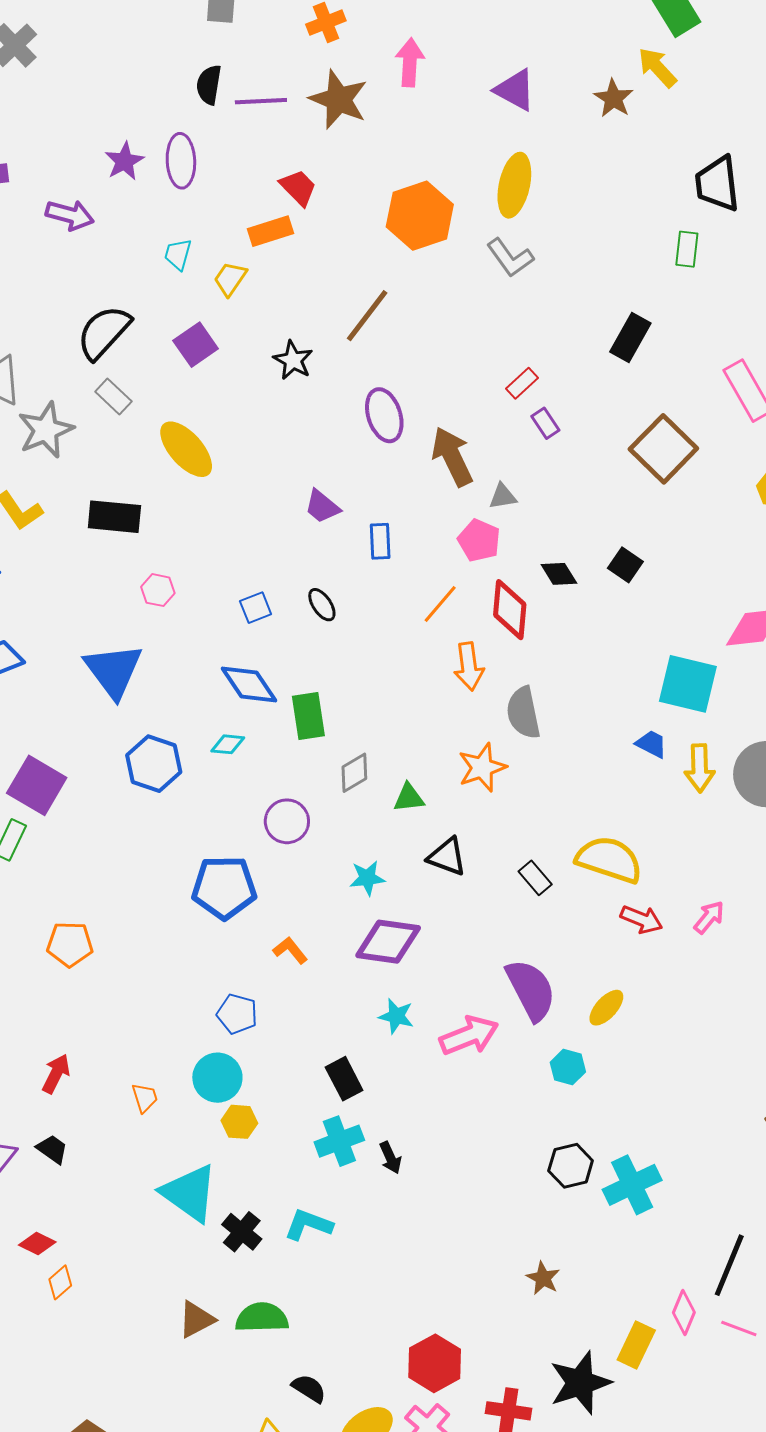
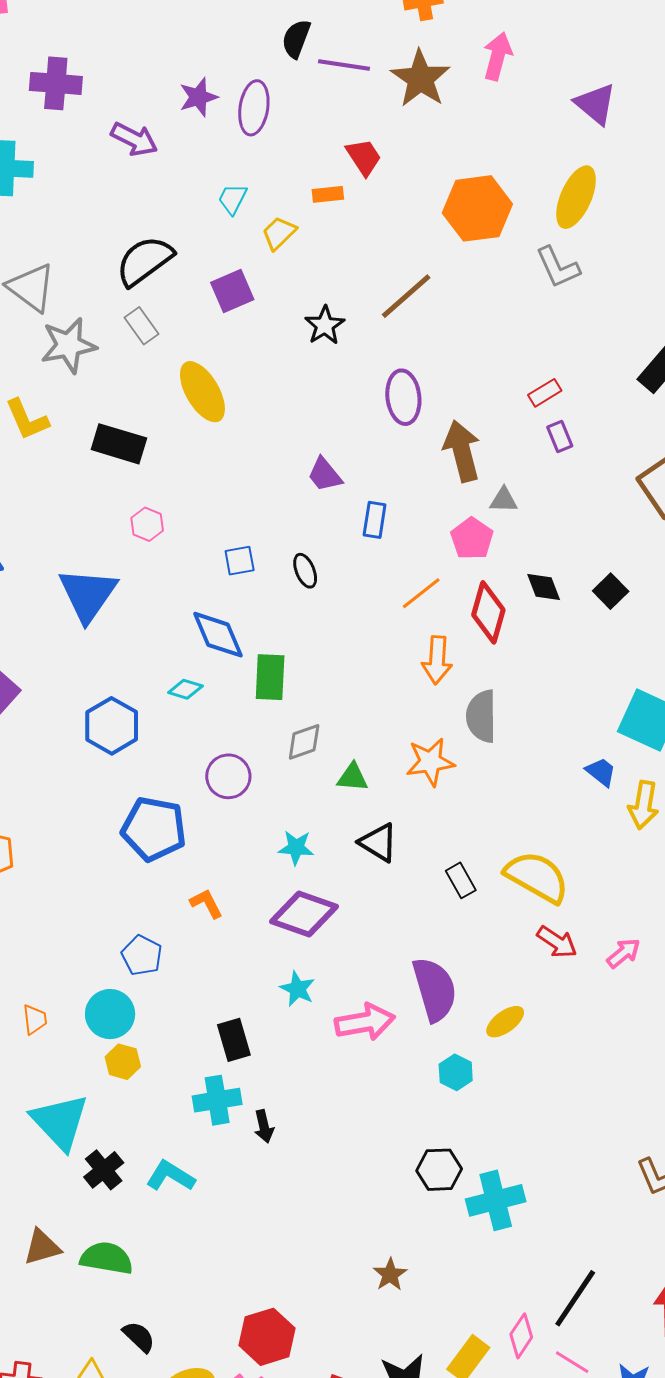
orange rectangle: (270, 231) -> (328, 194), size x0.7
blue hexagon: (154, 764) -> (112, 726), moved

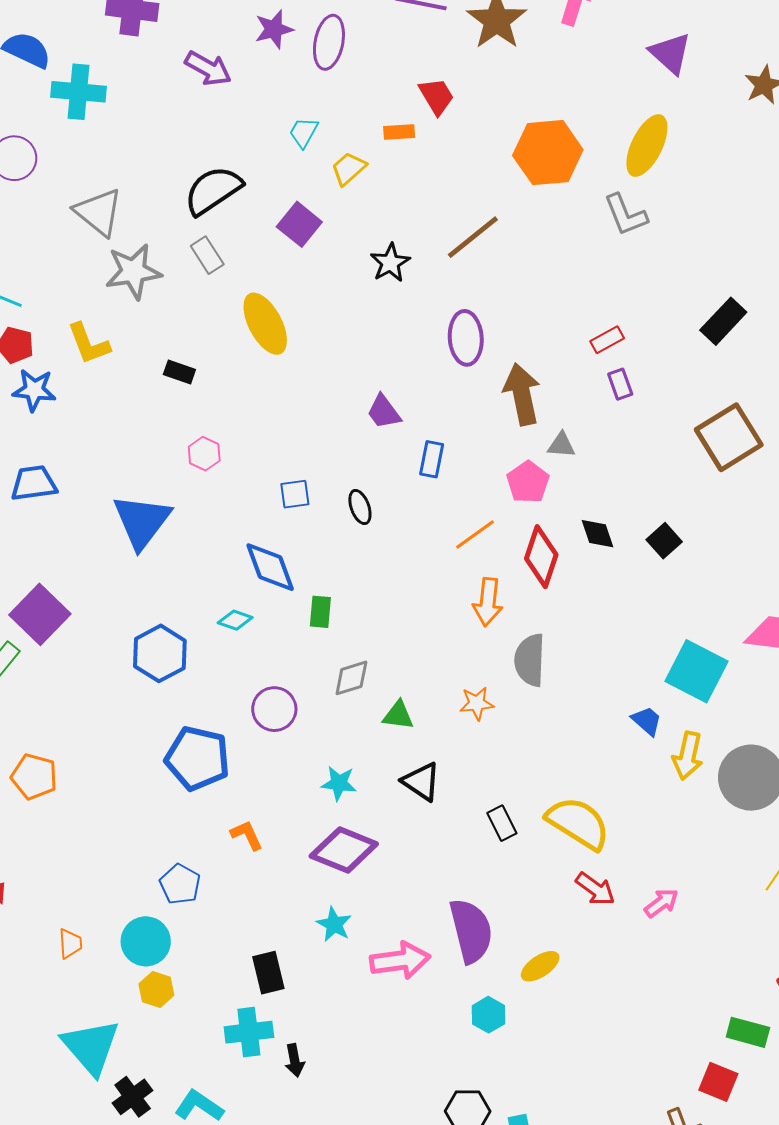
purple square: (232, 291) -> (299, 224), turned -30
black rectangle: (119, 444) -> (179, 372), size x0.6
green rectangle: (270, 677) -> (320, 612), size x0.7
orange star: (430, 762) -> (477, 703), size x0.7

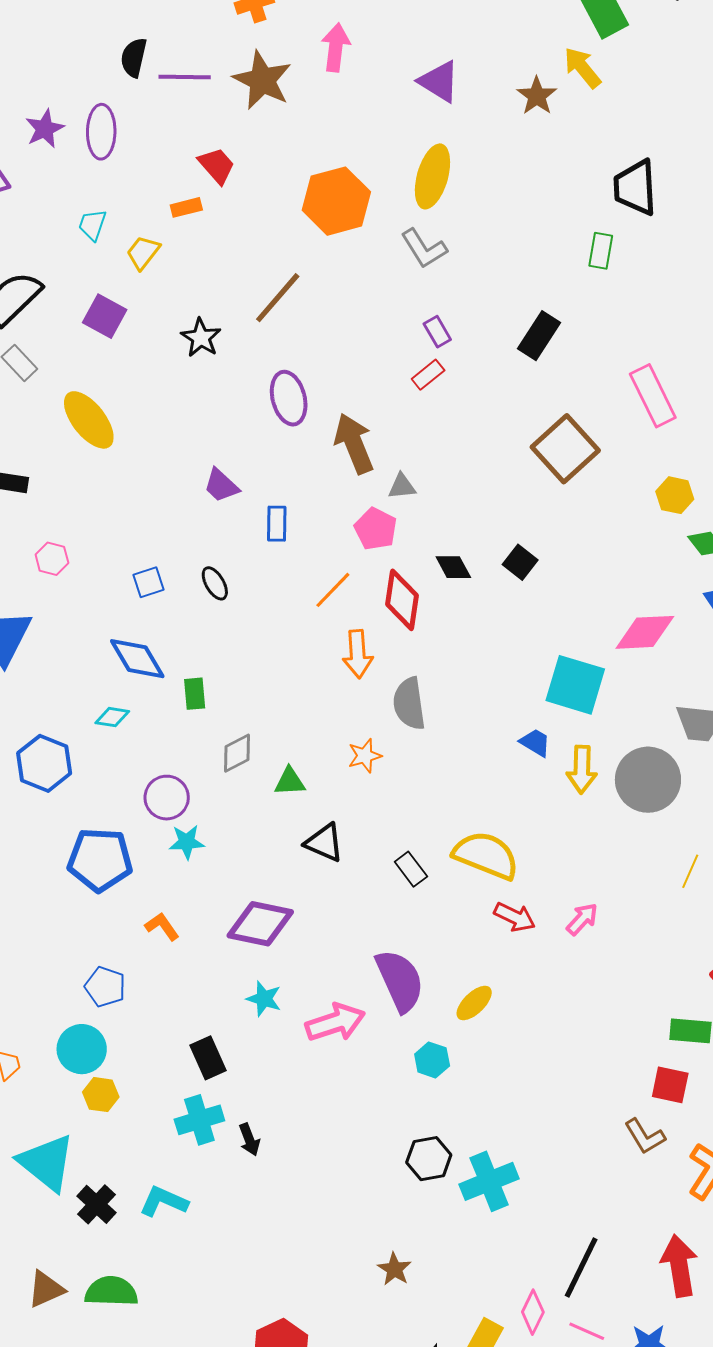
purple rectangle: (620, 384) -> (437, 332), moved
cyan star: (339, 783) -> (187, 842), moved

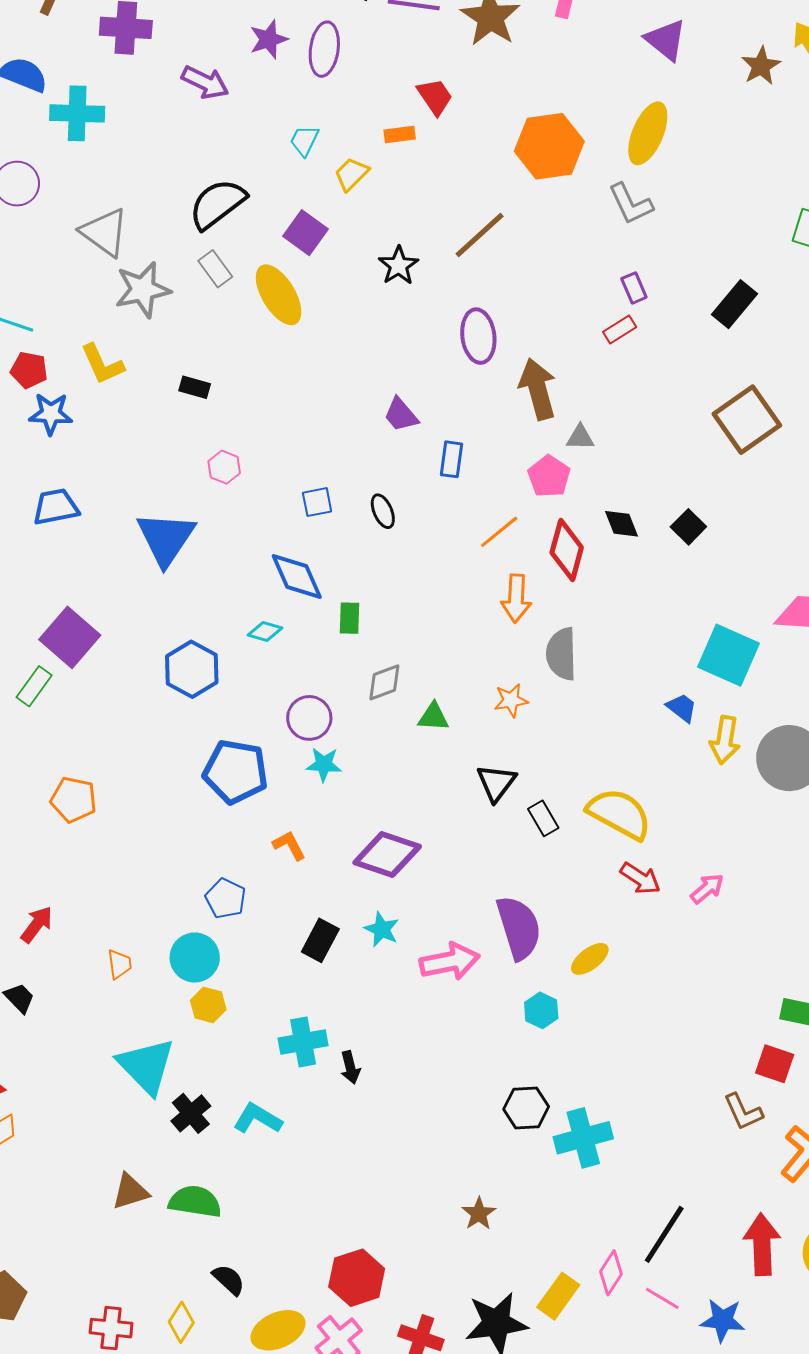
yellow ellipse: (89, 420) -> (279, 295), moved
black triangle: (324, 843) -> (496, 783), moved, turned 36
black rectangle: (208, 1058) -> (320, 940), moved, turned 45

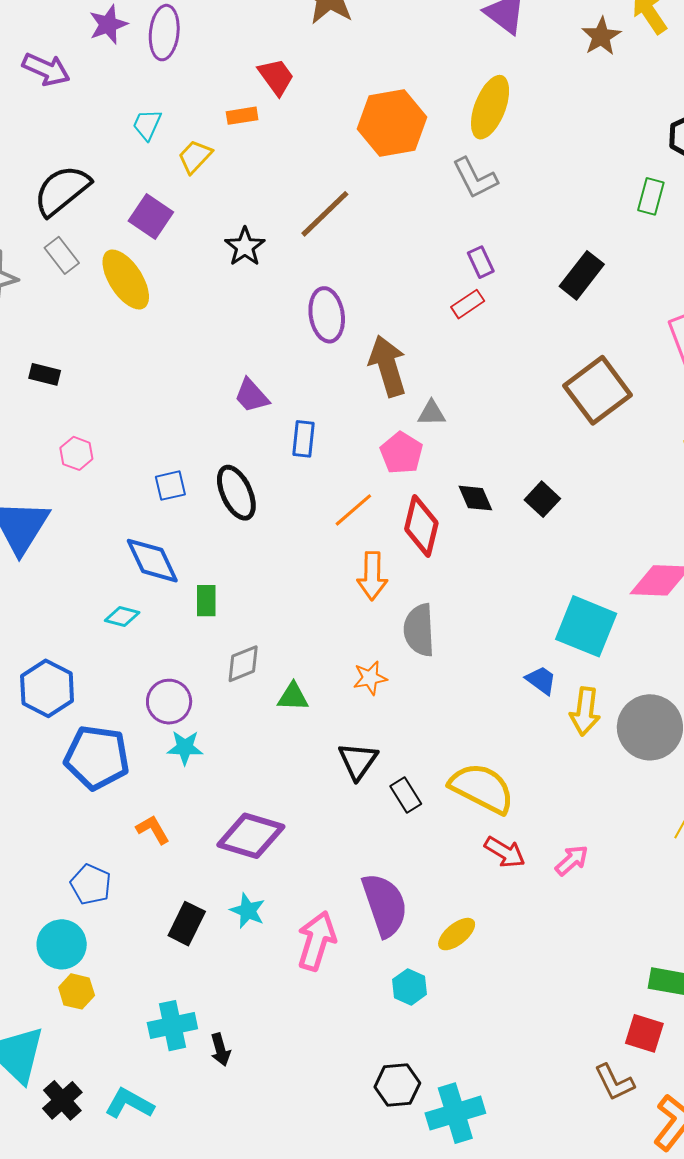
black ellipse: (383, 511) -> (236, 493), size x1.6
blue hexagon: (192, 669) -> (47, 688), moved
pink arrow: (450, 962) -> (317, 941), turned -60

